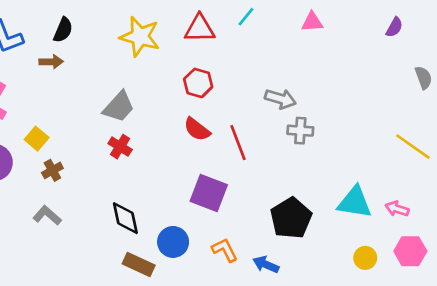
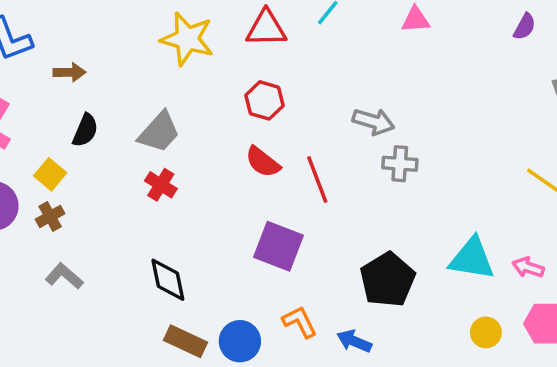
black semicircle: (63, 30) -> (85, 130), moved
brown cross: (52, 170) -> (50, 216), moved
blue circle: (173, 242) -> (240, 341), moved

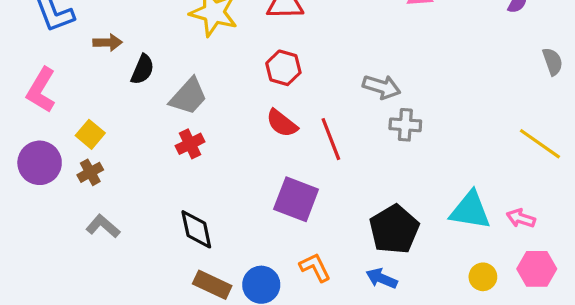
black semicircle: (85, 130) -> (143, 69), moved
red cross: (161, 185) -> (190, 144), turned 32
blue arrow: (354, 341) -> (382, 278), moved

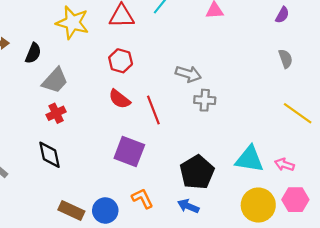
gray semicircle: (553, 61) -> (286, 59), moved
black semicircle: (143, 69) -> (33, 53), moved
black diamond: (196, 229) -> (50, 155), moved
yellow circle: (483, 277) -> (258, 205), size x1.8

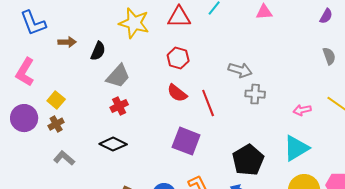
black diamond: (50, 155) -> (113, 144), turned -52
cyan triangle: (249, 159) -> (296, 148), turned -40
pink arrow: (284, 165) -> (302, 110), moved, turned -30

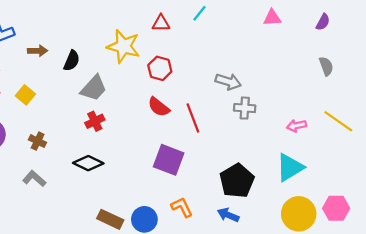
pink triangle: (264, 12) -> (272, 18), moved
red triangle: (179, 17) -> (161, 23), size x0.7
yellow star: (134, 23) -> (123, 46), moved
yellow square: (56, 100) -> (25, 95), moved
brown cross: (56, 124) -> (38, 141), moved, turned -35

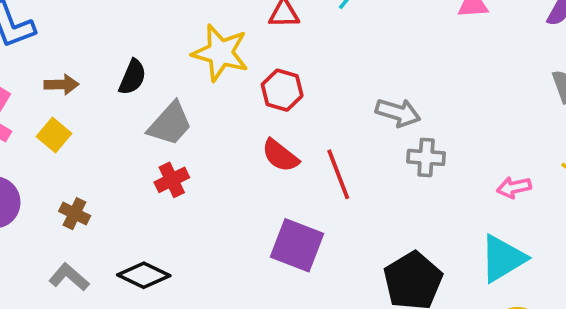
brown arrow: (38, 51) -> (61, 85), moved
black diamond: (88, 163) -> (144, 275), moved

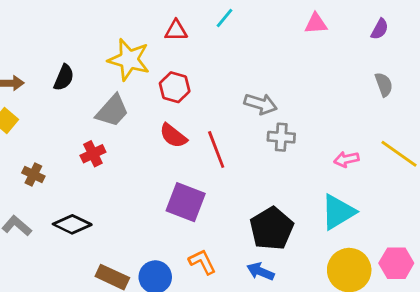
gray trapezoid: (170, 124) -> (112, 111), moved
brown cross: (75, 214) -> (33, 175), moved

